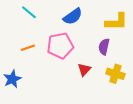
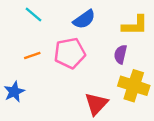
red triangle: (84, 70) -> (96, 104), moved, size x1.5
yellow cross: (115, 74) -> (134, 86), size x1.4

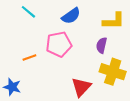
orange line: (32, 56) -> (29, 57), moved
blue star: (14, 92) -> (12, 87), moved, turned -30

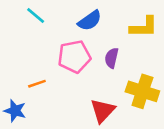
purple semicircle: (102, 45) -> (112, 58), moved
orange line: (29, 57) -> (37, 84), moved

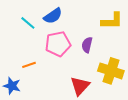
cyan line: (36, 15) -> (28, 23), moved
blue semicircle: (90, 21) -> (53, 16), moved

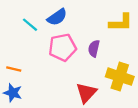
orange line: (29, 65) -> (14, 69), moved, turned 32

